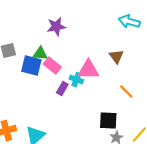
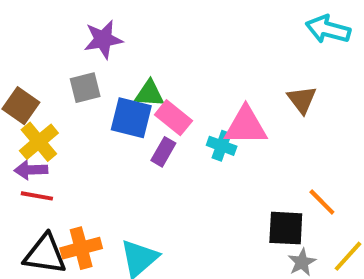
purple star: (56, 27) -> (103, 39), moved
purple rectangle: (62, 89) -> (163, 152), moved
orange line: (126, 92) -> (322, 202), moved

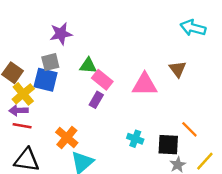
blue square: (131, 118) -> (46, 80), moved
cyan cross: (222, 146) -> (135, 139), moved
orange cross: (81, 248) -> (67, 138), moved, turned -35

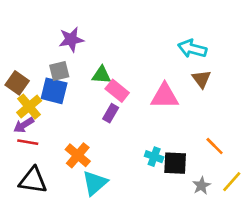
cyan arrow: (193, 28) -> (192, 49), moved
purple arrow: (18, 110) -> (24, 125), turned -30
black square: (168, 145) -> (175, 163), moved

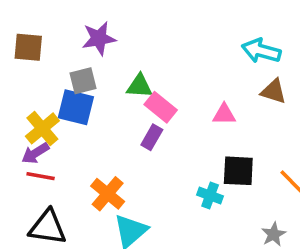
brown triangle: (201, 79) -> (274, 91), turned -36
brown square: (17, 83) -> (28, 47), moved, turned -30
pink triangle: (165, 96) -> (224, 114), size x0.6
black square: (175, 163) -> (238, 171), moved

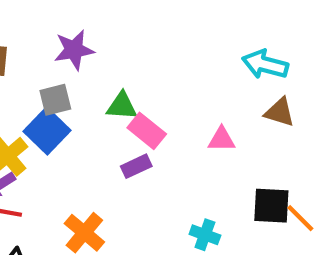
blue square: (76, 107) -> (47, 131), turned 30
purple rectangle: (152, 137) -> (136, 166), turned 35
black square: (238, 171) -> (271, 206), moved

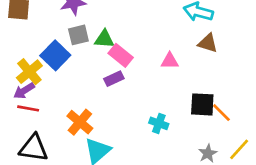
gray square: (55, 100) -> (78, 35), moved

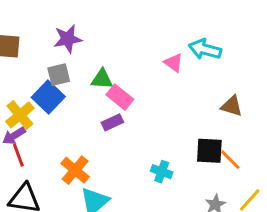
gray square: (78, 35) -> (59, 75), moved
brown triangle: (208, 43) -> (232, 106), moved
pink triangle: (170, 61) -> (174, 63), moved, turned 36
red line: (28, 108) -> (18, 155), turned 60

